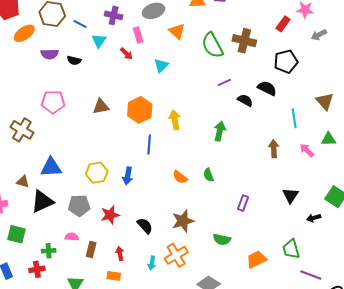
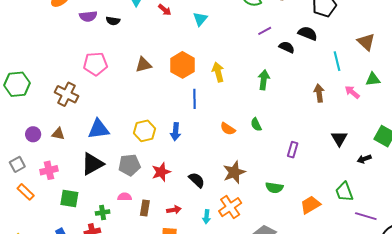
brown triangle: (23, 182) -> (58, 134), moved
red arrow: (120, 254) -> (174, 210), turned 96

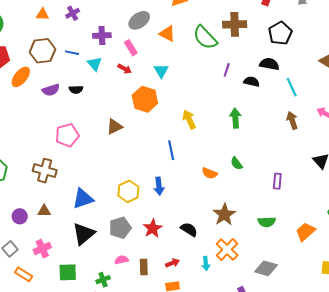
purple line: (265, 31) -> (227, 70), turned -32
cyan line: (337, 61) -> (292, 87), moved
orange hexagon: (182, 65) -> (145, 99), moved

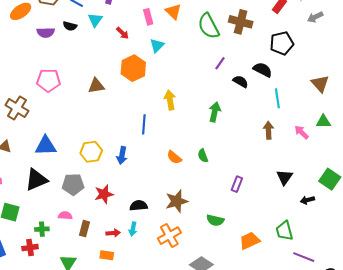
pink rectangle: (131, 48) -> (148, 17), moved
black semicircle: (76, 90) -> (70, 26), moved
black semicircle: (189, 229) -> (139, 206), turned -54
cyan arrow: (206, 264) -> (133, 229), moved

